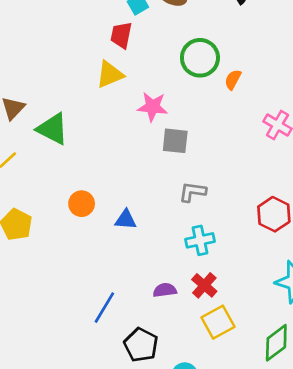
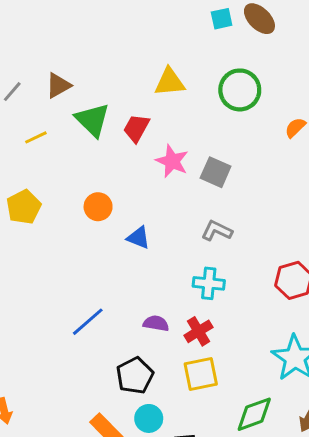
red trapezoid: (121, 35) -> (136, 128), moved
green circle: (200, 58) -> (240, 90), moved
pink star: (152, 107) -> (172, 161), moved
black pentagon: (141, 345) -> (135, 376), moved

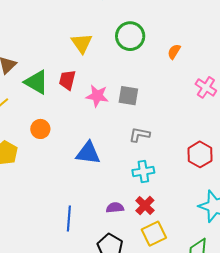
yellow triangle: (170, 82) -> (82, 43), turned -45
orange circle: (98, 207) -> (40, 129), moved
blue triangle: (138, 238) -> (88, 153), size x1.5
blue line: (88, 322) -> (69, 219), turned -30

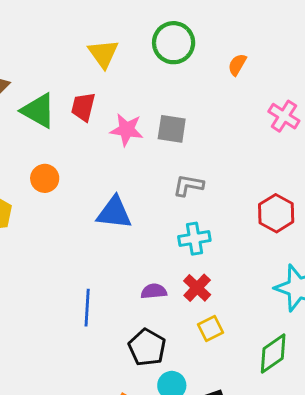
yellow square: (154, 234) -> (210, 329), size x0.7

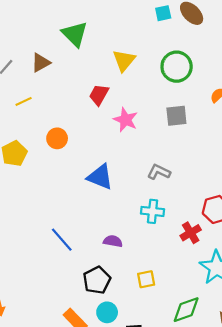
green triangle: (38, 111) -> (75, 34), moved
gray square: (172, 129) -> (176, 116), moved, turned -30
red cross: (197, 288) -> (191, 233), moved
blue line: (87, 308) -> (62, 240), turned -60

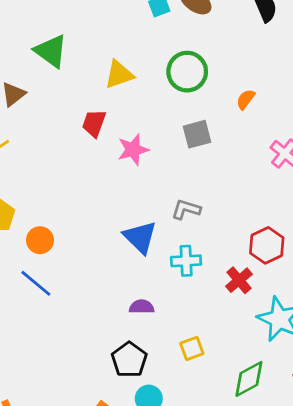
yellow triangle: (124, 60) -> (119, 75), turned 40
pink star: (126, 120) -> (133, 150), turned -30
orange circle: (57, 138) -> (40, 240), moved
blue triangle: (100, 177) -> (140, 237), moved, turned 32
blue line: (62, 240) -> (36, 283), moved

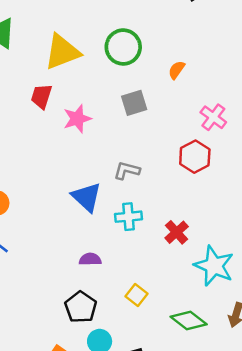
yellow triangle: (119, 75) -> (62, 52), size x1.4
red hexagon: (267, 245) -> (195, 157), moved
yellow square: (192, 348) -> (136, 295), turned -30
green diamond: (249, 379) -> (189, 320), turned 68

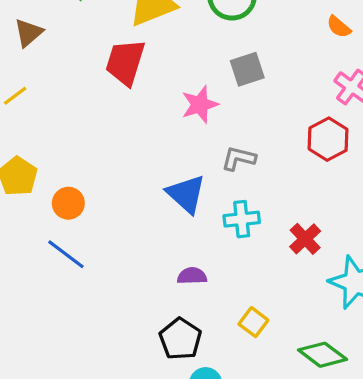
orange semicircle: (177, 70) -> (339, 27), moved, turned -84
red trapezoid: (41, 96) -> (125, 62), size x1.4
pink star: (77, 119) -> (200, 105), moved

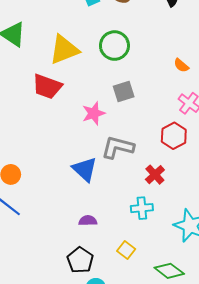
red trapezoid: (125, 62) -> (47, 86), turned -88
gray L-shape: (239, 158) -> (118, 147), size x1.5
cyan cross: (242, 219) -> (142, 208), moved
red cross: (305, 239) -> (155, 175), moved

